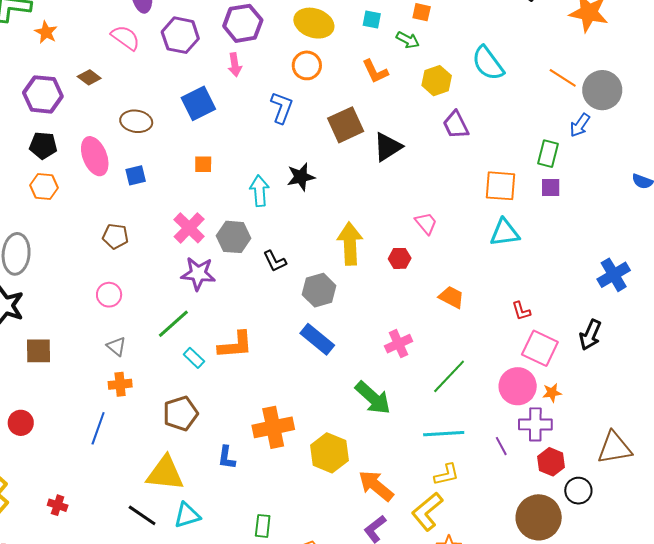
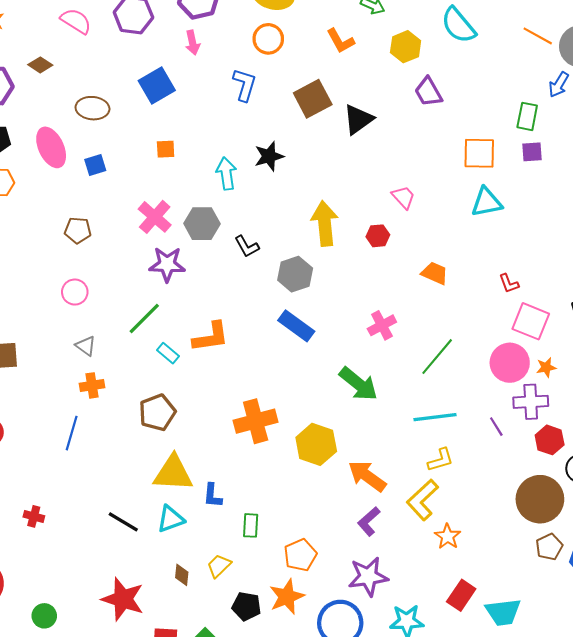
blue L-shape: (227, 458) -> (213, 496), moved
yellow triangle: (165, 473) -> (173, 473), moved

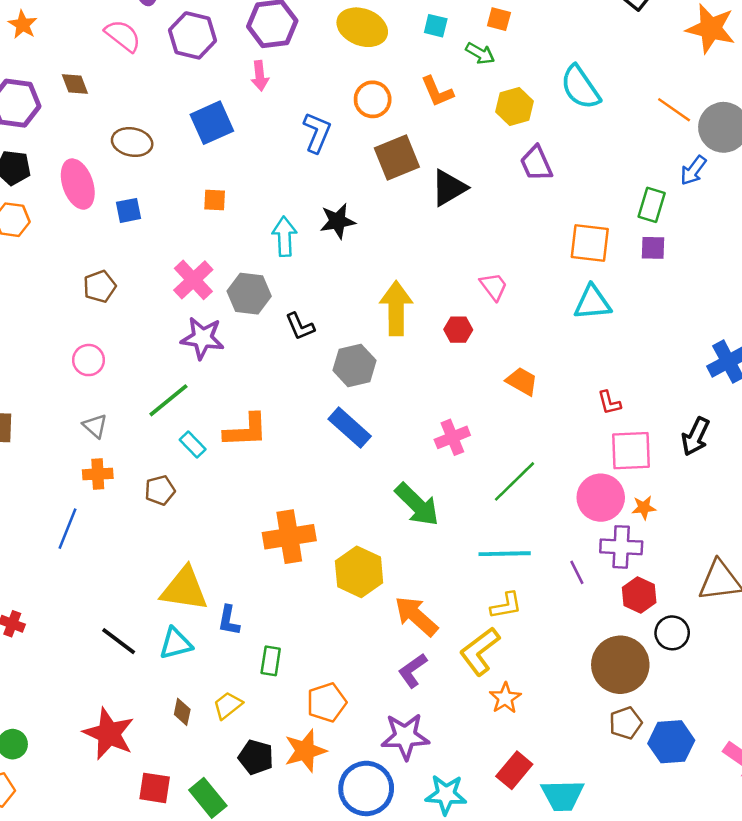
orange circle: (268, 39) -> (373, 99), moved
brown diamond: (40, 65) -> (75, 84), turned 30
brown pentagon: (78, 230) -> (100, 287), turned -30
pink square: (531, 321) -> (631, 451), turned -30
brown pentagon: (157, 412) -> (160, 490), moved, size x0.7

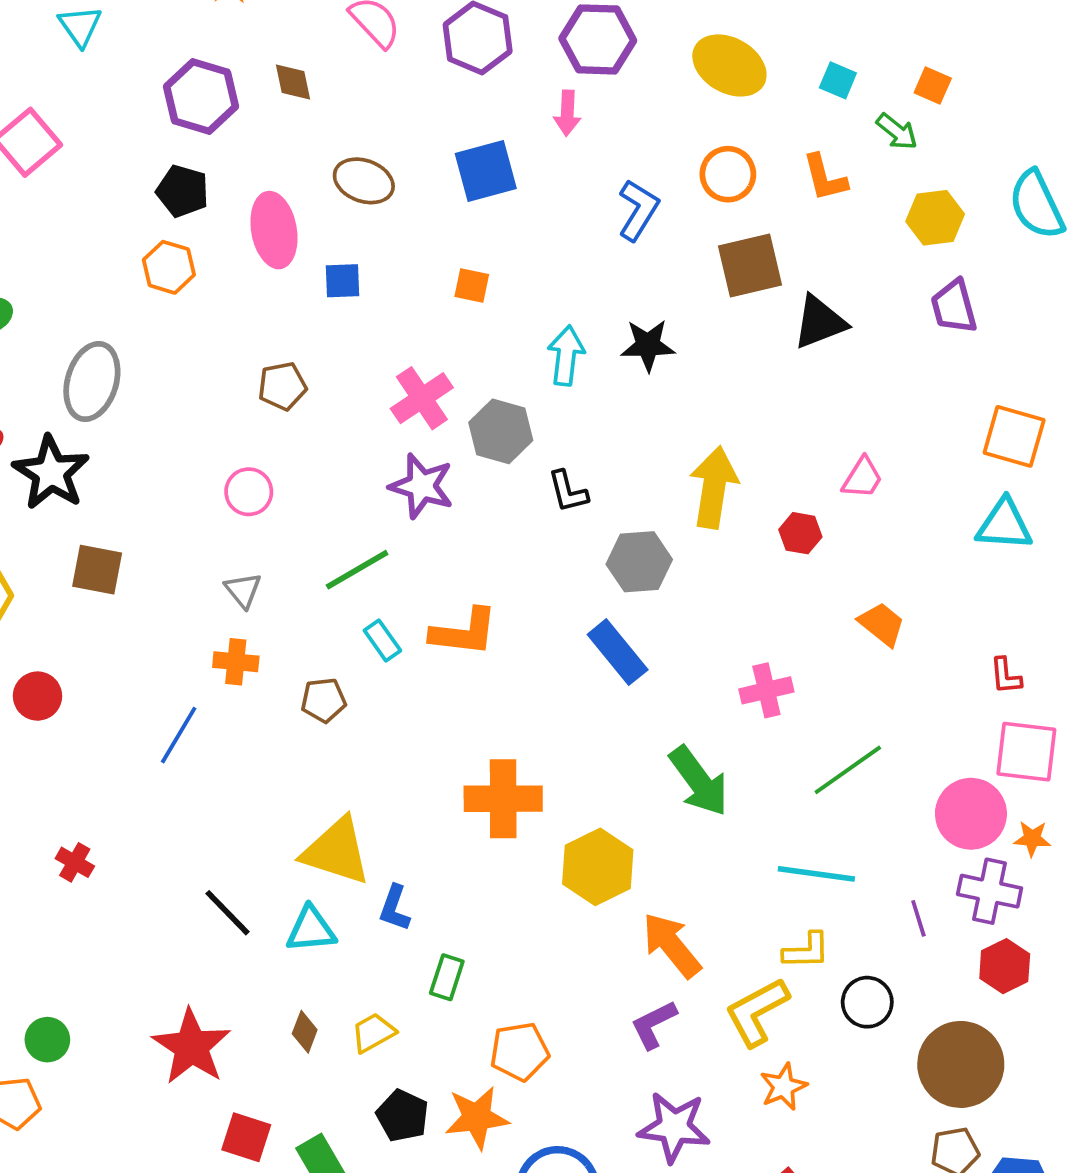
pink trapezoid: (494, 286) -> (862, 478), turned 60
black circle: (672, 633) -> (867, 1002), moved
purple star: (405, 736) -> (674, 1127), moved

